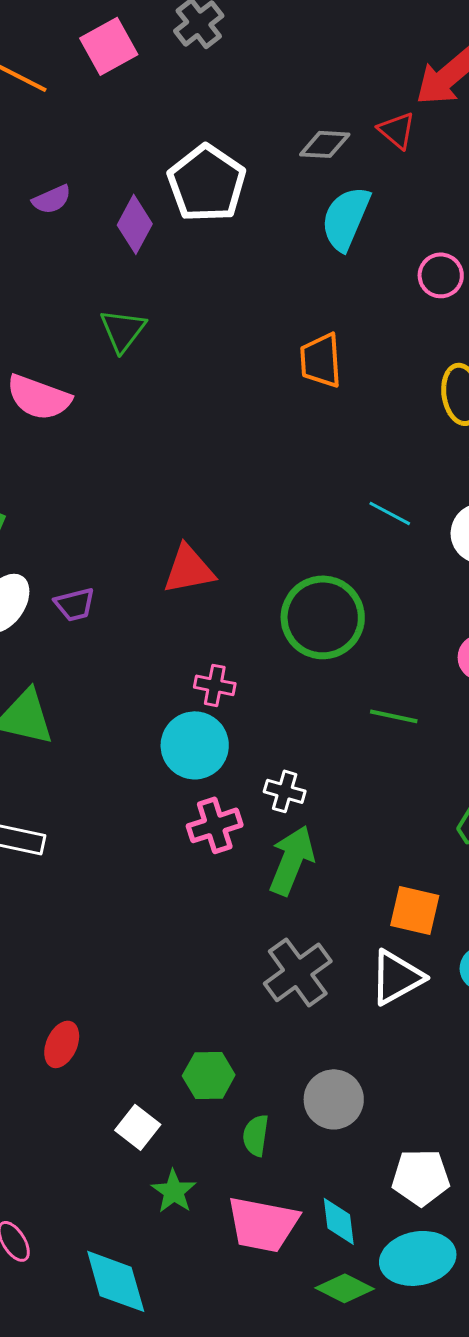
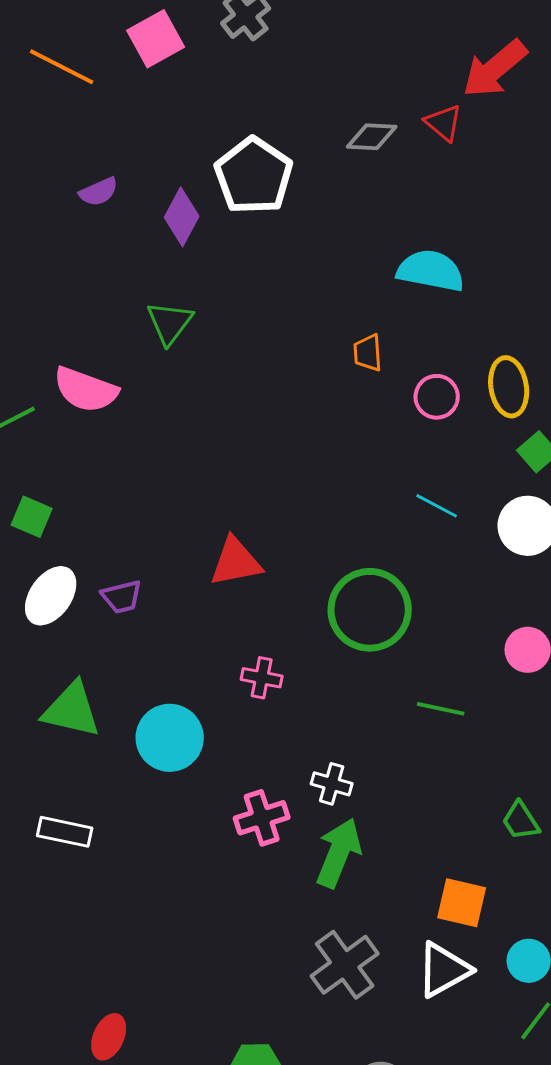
cyan semicircle: (346, 218) -> (431, 271), moved, turned 78
pink circle: (441, 275) -> (437, 397), moved
orange trapezoid: (321, 360) -> (368, 353), size x0.7
cyan circle: (195, 745) -> (170, 738), moved

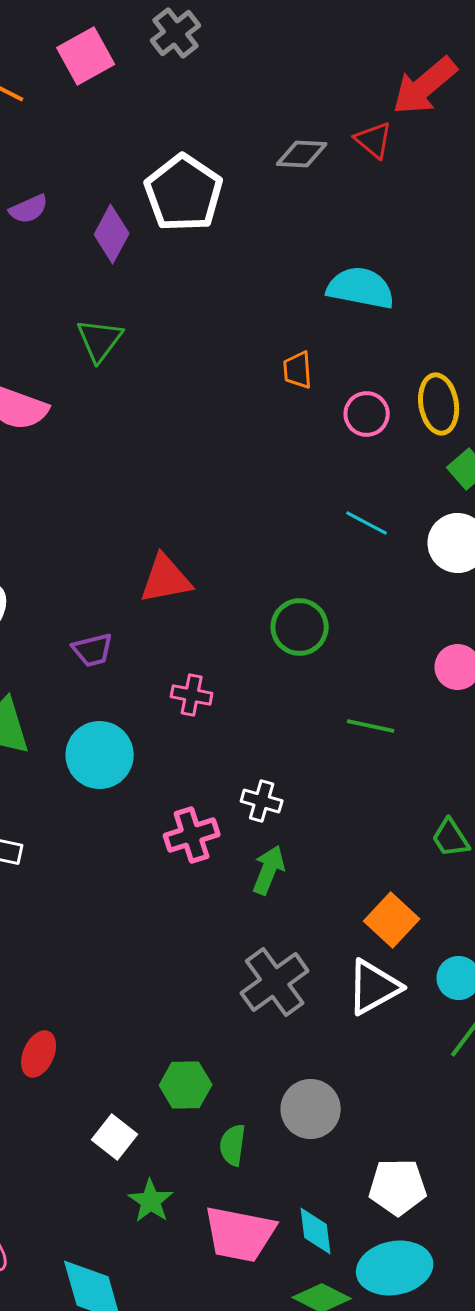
purple trapezoid: (122, 597) -> (93, 650), moved
green circle: (370, 610) -> (300, 627), size x0.7
green arrow: (339, 853) -> (269, 870), size x0.7
orange square: (462, 903) -> (392, 920), turned 30

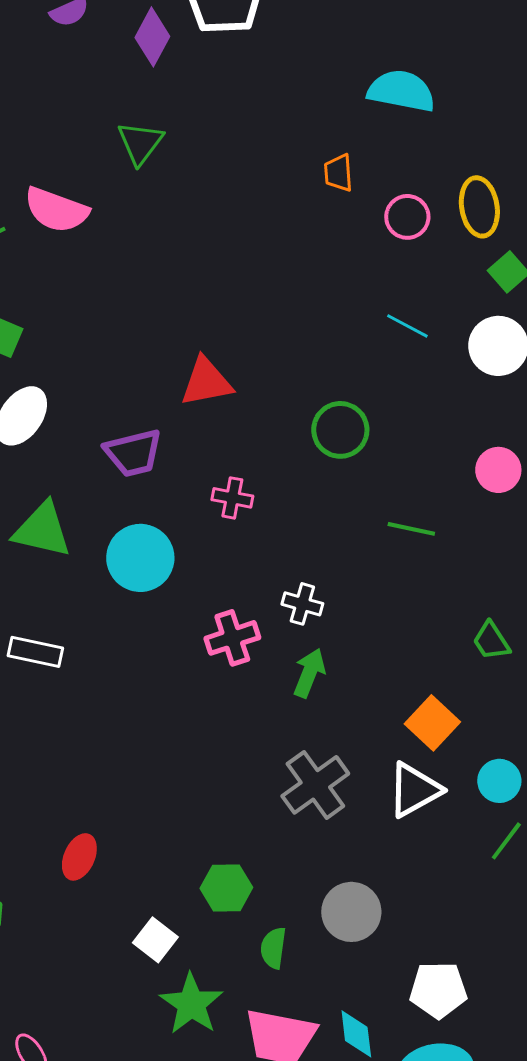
purple trapezoid: (93, 650) -> (133, 453), size x1.4
green star: (151, 1201) -> (191, 1004), size x1.4

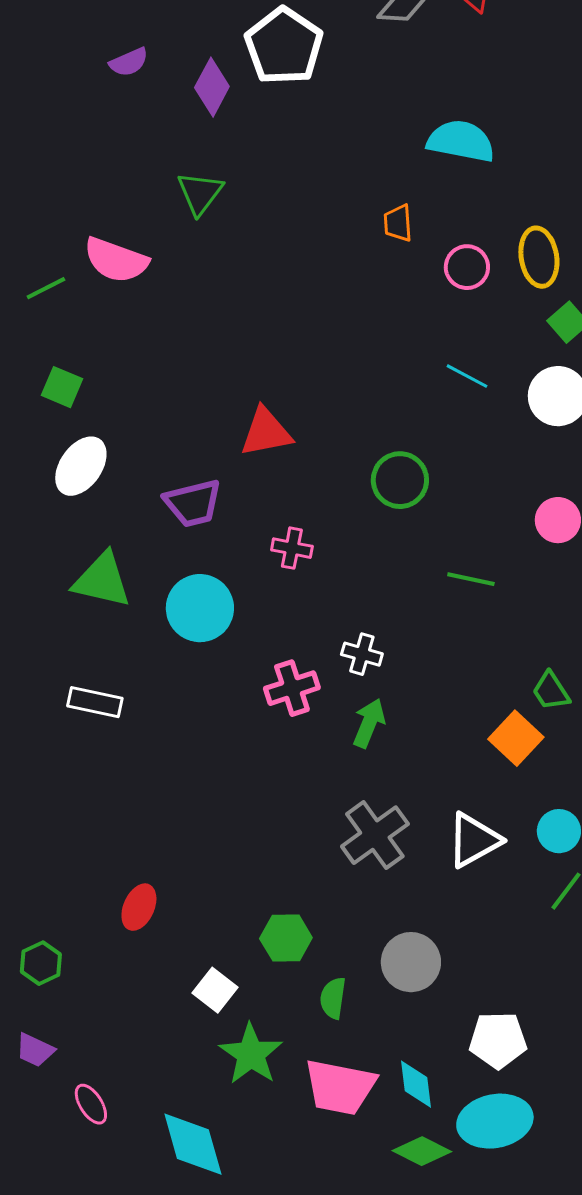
orange square: (432, 723) -> (516, 738), moved

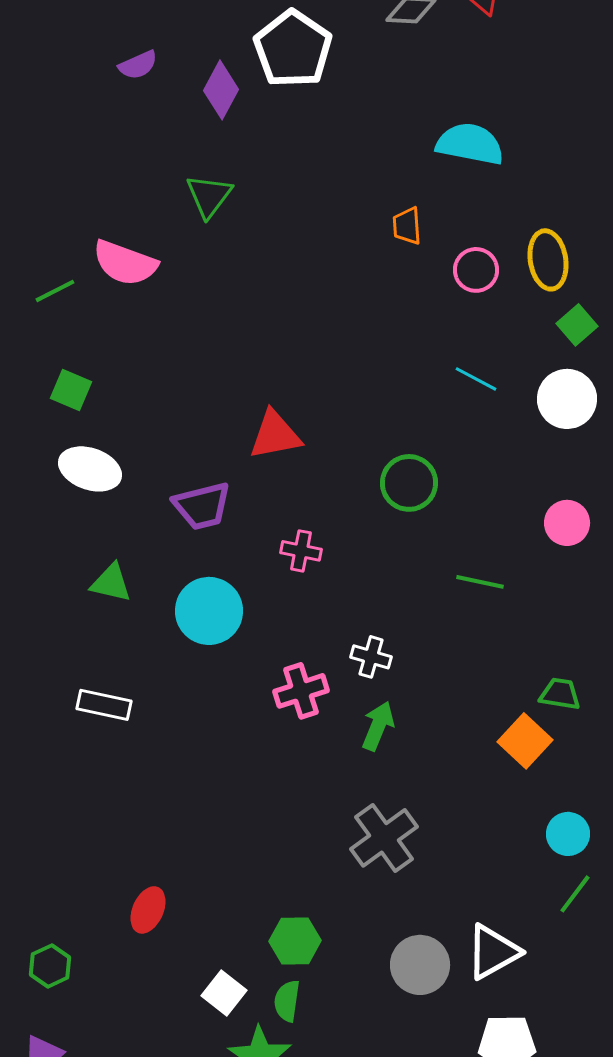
white ellipse: (81, 466) -> (90, 469), turned 74
green triangle: (102, 580) -> (111, 583), size x0.7
green trapezoid: (551, 691) -> (560, 694), turned 132
white triangle: (474, 840) -> (493, 952), moved
green semicircle: (333, 998) -> (287, 1001), moved

